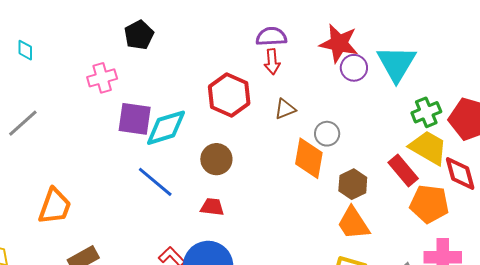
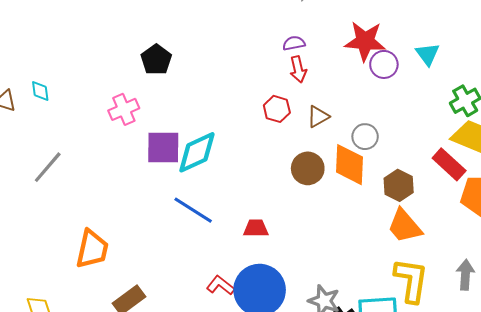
purple semicircle: (271, 36) -> (294, 43), size x0.7
cyan triangle: (396, 63) -> (427, 54), size x0.6
red hexagon: (229, 95) -> (277, 109), moved, size x0.6
brown circle: (216, 159) -> (308, 168), moved

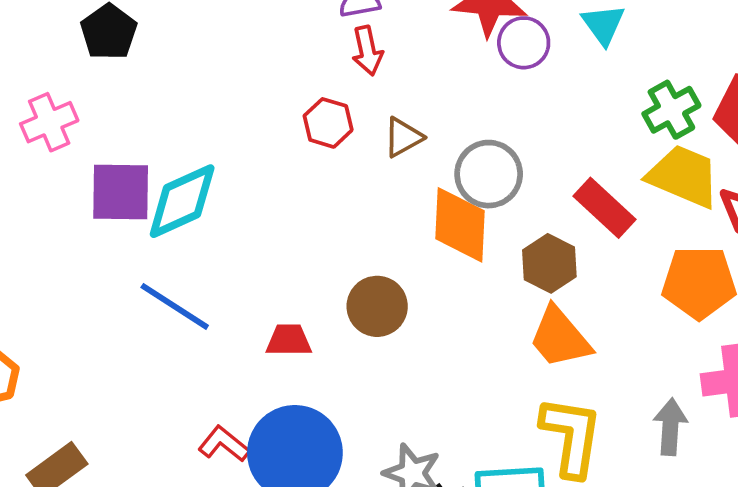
gray circle: (365, 137) -> (489, 174), size x1.4
red rectangle: (449, 164) -> (605, 208), moved
brown circle: (308, 168) -> (377, 306), moved

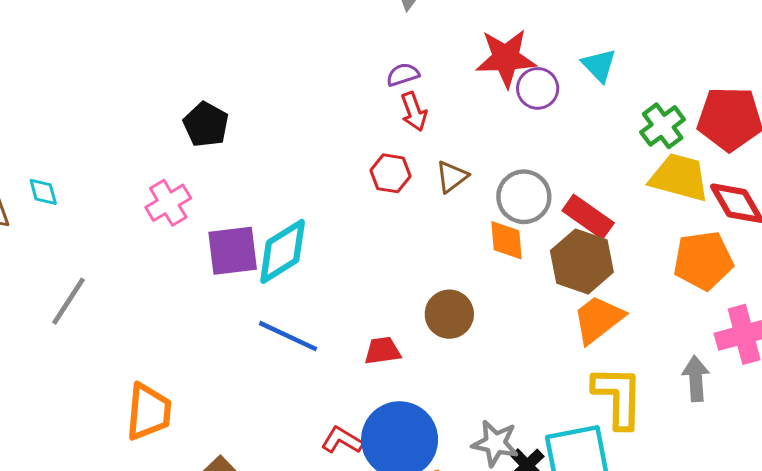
red rectangle: (605, 208) -> (588, 217), moved
orange diamond: (460, 225) -> (507, 240), size x0.7
brown hexagon: (549, 263) -> (582, 261), size x1.4
orange trapezoid: (560, 338) -> (598, 319), turned 100

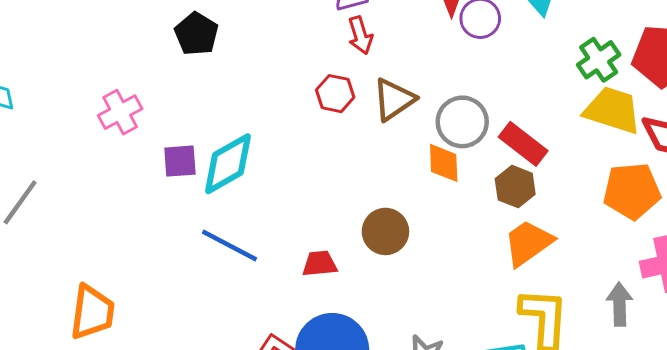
black pentagon: (206, 125) -> (196, 34), moved
brown triangle: (452, 177) -> (394, 99), size x1.4
purple square: (233, 251) -> (180, 161), size x0.7
brown hexagon: (582, 261) -> (515, 187), size x0.7

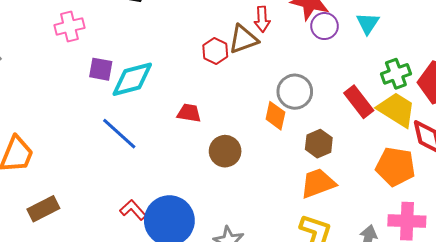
red arrow: (360, 35) -> (262, 19), moved
brown triangle: (394, 99) -> (243, 39), moved
red rectangle: (523, 144) -> (359, 102), moved
red trapezoid: (320, 264) -> (189, 113), moved

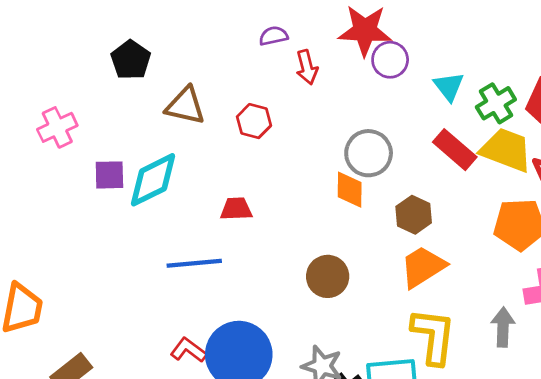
cyan triangle: (368, 23) -> (449, 86), moved
brown triangle: (243, 39) -> (185, 106), moved, turned 44
blue line: (119, 134) -> (194, 263), moved, turned -36
brown circle: (225, 151) -> (328, 276), moved

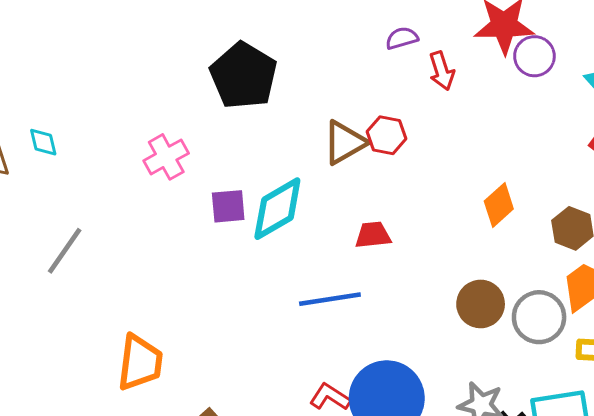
black pentagon: (131, 60) -> (243, 76), size x1.5
brown triangle: (185, 106) -> (345, 143), moved, turned -39
gray circle: (369, 153) -> (539, 317), moved
orange diamond: (350, 190) -> (499, 205), turned 51

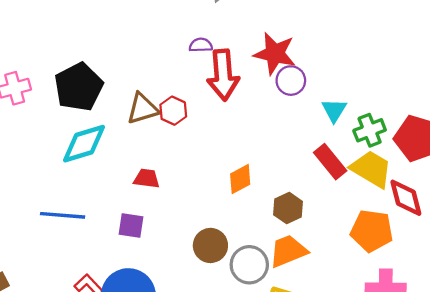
red arrow: (442, 71) -> (223, 75), size x1.8
black pentagon: (243, 76) -> (79, 87), moved
purple square: (228, 206) -> (131, 225), moved
blue line: (330, 299) -> (63, 215), moved

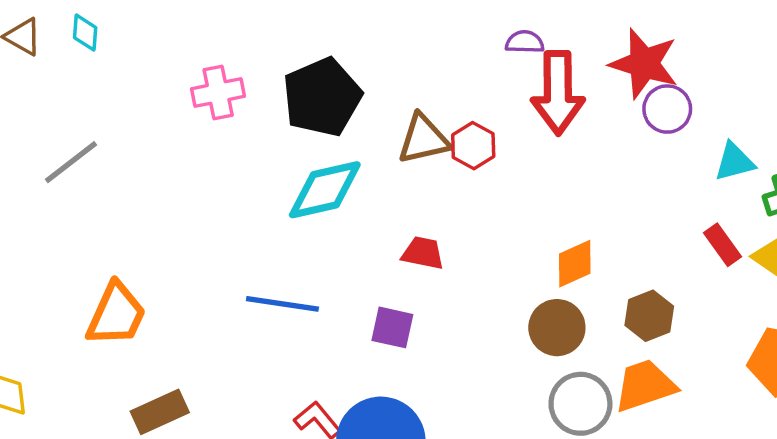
cyan triangle: (334, 110) -> (734, 162), turned 40
red rectangle: (330, 162) -> (723, 245), size x0.7
brown circle: (210, 245) -> (557, 328), moved

